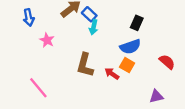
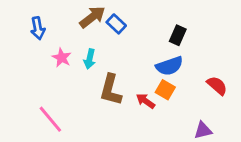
cyan arrow: (94, 27) -> (90, 59), moved

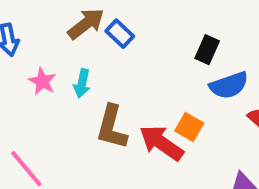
blue semicircle: (169, 66) -> (229, 85), moved
red arrow: (146, 101) -> (161, 143), size x1.6

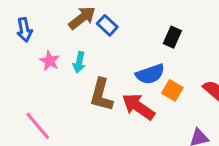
blue semicircle: (229, 85) -> (150, 74), moved
orange square: (189, 127) -> (172, 90), moved

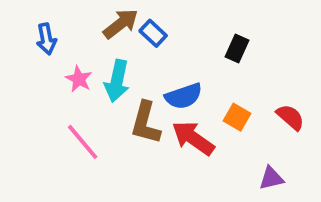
cyan arrow: (79, 62) -> (117, 81), size x1.5
blue semicircle: (150, 74) -> (184, 96), moved
pink line: (38, 126) -> (83, 142), moved

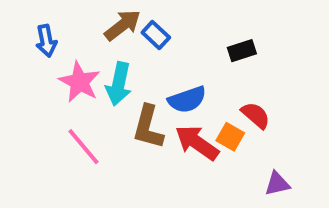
black rectangle: (237, 48) -> (242, 51), turned 48
pink star: (79, 79) -> (80, 82), size x1.5
orange square: (237, 117) -> (230, 137), moved
red semicircle: (290, 117) -> (256, 115), moved

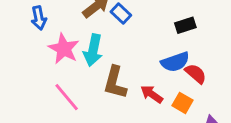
blue semicircle: (187, 100) -> (175, 62), moved
orange square: (230, 137) -> (182, 103), moved
red arrow: (197, 143) -> (152, 94), size x0.7

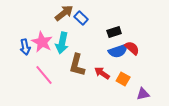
blue arrow: (39, 18) -> (25, 47), moved
black rectangle: (185, 25) -> (114, 32), moved
red semicircle: (196, 74) -> (132, 48), moved

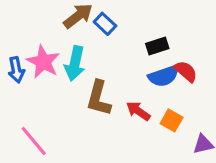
pink line: (44, 75) -> (34, 141), moved

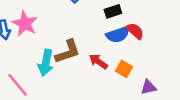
cyan arrow: (75, 63) -> (46, 63), moved
brown L-shape: (99, 98) -> (68, 52), turned -124

